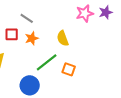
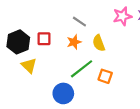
gray line: (27, 18) -> (79, 22), moved
orange star: (32, 38) -> (74, 42), moved

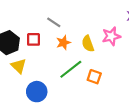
pink star: (122, 16) -> (111, 36), moved
gray line: (79, 22) -> (54, 22), moved
blue circle: (63, 93) -> (37, 92), moved

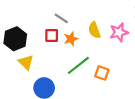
red square: (34, 39) -> (52, 36), moved
yellow semicircle: (88, 44) -> (94, 30), moved

